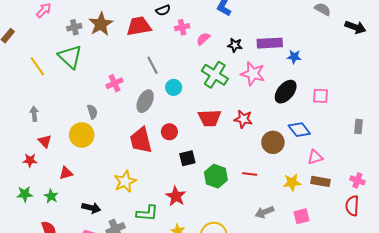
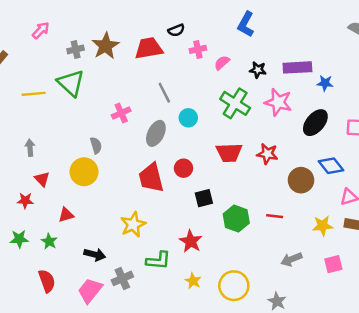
yellow line: (37, 66) -> (34, 94), turned -60

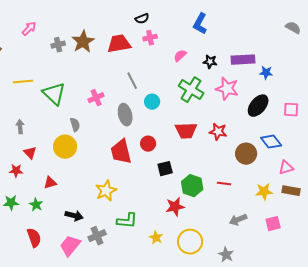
black semicircle: (176, 30) -> (142, 19), moved
pink cross: (198, 49) -> (150, 38), moved
green triangle: (71, 83) -> (54, 94), moved
gray ellipse: (156, 133) -> (125, 115), turned -40
red star: (191, 241) -> (175, 207), moved, turned 30

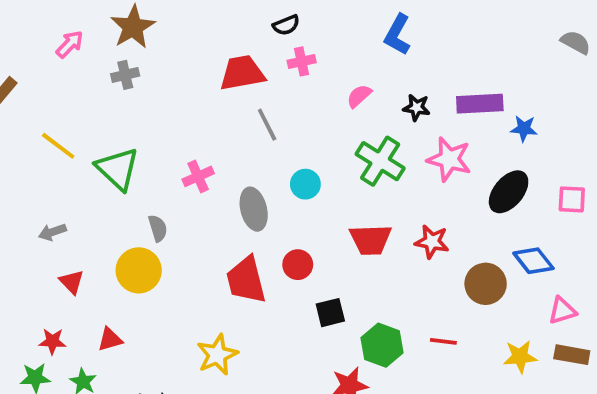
brown star: (83, 42) -> (133, 27), moved
gray line: (132, 81) -> (267, 125), moved
yellow line: (23, 82) -> (58, 146), turned 42
gray arrow: (20, 127) -> (52, 232), turned -104
red star: (16, 171) -> (52, 341), moved

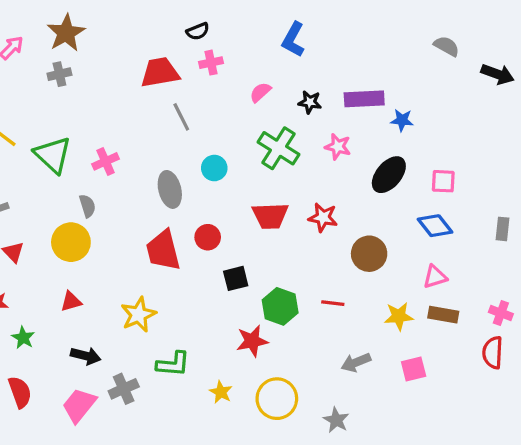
pink star: (449, 159) -> (338, 147), size x0.7
pink cross: (198, 176) -> (106, 161), moved
blue diamond: (533, 261) -> (435, 226), moved
red triangle: (110, 339) -> (71, 301), moved

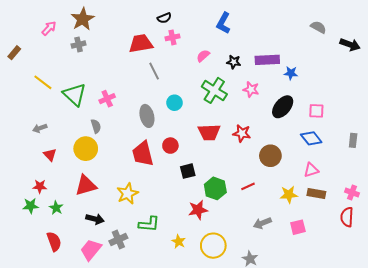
red triangle: (71, 301) -> (86, 185), size x1.6
red line: (333, 303) -> (248, 186), turned -32

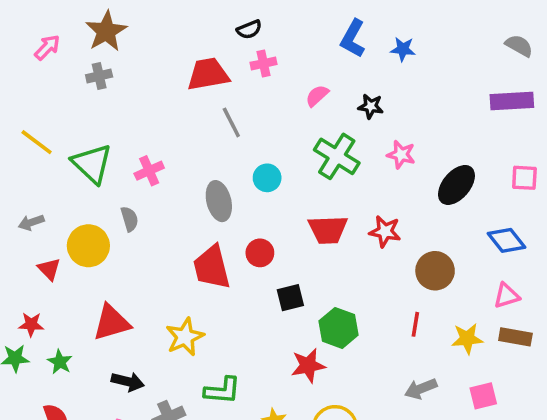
purple rectangle: (267, 60) -> (512, 101), moved
blue star: (291, 73) -> (403, 49), moved
pink square: (316, 111) -> (524, 178), moved
yellow circle: (86, 149) -> (88, 246), moved
red line: (248, 186) -> (415, 324), moved, turned -56

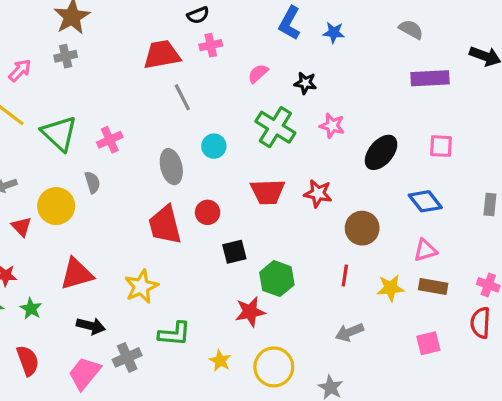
gray semicircle: (519, 46) -> (411, 29), moved
pink arrow: (47, 47) -> (20, 70), moved
pink square: (483, 396) -> (428, 343), moved

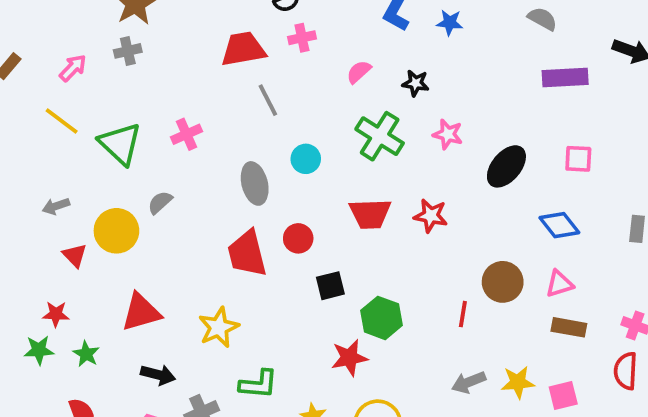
pink cross: (110, 140) -> (186, 134), moved
gray semicircle: (92, 182) -> (160, 202), turned -115
brown circle: (362, 228) -> (503, 282), moved
yellow star: (391, 288) -> (518, 382), moved

